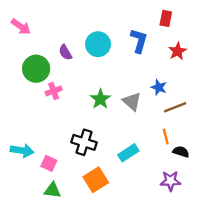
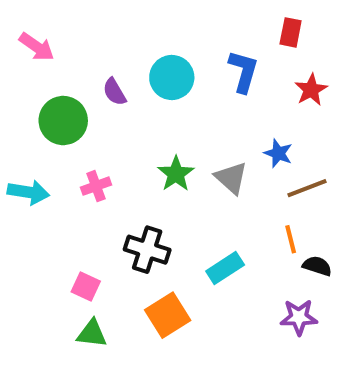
pink cross: (54, 91) -> (96, 186), moved
cyan arrow: (22, 151) -> (28, 192), moved

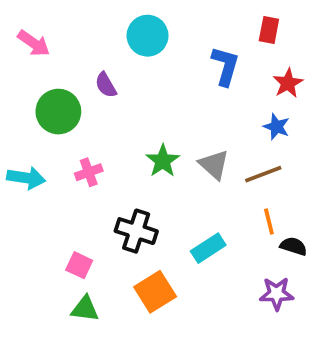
cyan circle: (172, 77) -> (148, 36), moved
blue star: (278, 153) -> (277, 127), moved
brown line: (307, 188) -> (263, 174), moved

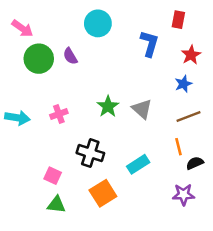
green circle: (58, 112) -> (39, 59), moved
blue star: (277, 127) -> (183, 84), turned 30
brown line: (263, 174) -> (188, 117), moved
black semicircle: (294, 246) -> (195, 163), turned -42

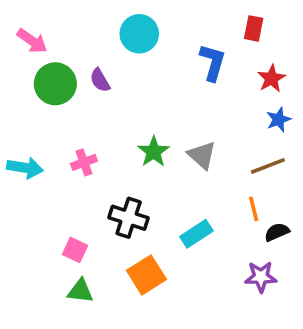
blue star: (183, 84) -> (279, 120), moved

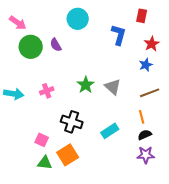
blue star: (279, 120) -> (146, 65), moved
black semicircle: (277, 232) -> (145, 135), moved
orange square: (146, 275) -> (68, 155), moved

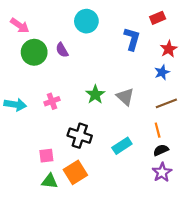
red rectangle: (142, 16) -> (158, 18), turned 56
pink square: (42, 140) -> (46, 156), turned -32
purple star: (146, 155) -> (162, 172), turned -30

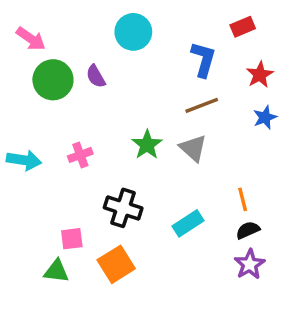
blue star: (162, 72) -> (265, 117), moved
brown line: (166, 103) -> (202, 105), moved
green triangle: (50, 181) -> (56, 271), moved

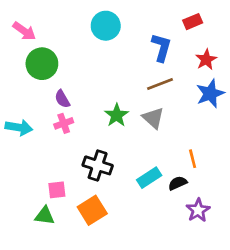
purple semicircle: (96, 76) -> (62, 99), moved
blue star: (265, 117) -> (210, 94), size x1.5
black semicircle: (248, 230) -> (178, 183), moved

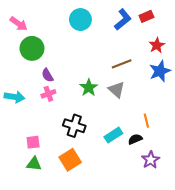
blue L-shape: (161, 47) -> (123, 20), moved, turned 35
pink square: (57, 190) -> (33, 142), moved

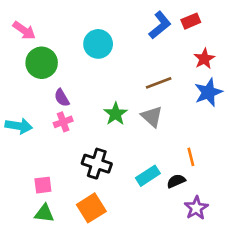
cyan circle: (80, 20) -> (98, 44), moved

